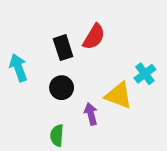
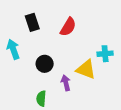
black rectangle: (63, 48) -> (32, 22), moved
cyan cross: (145, 74) -> (105, 54), turned 32

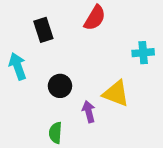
red semicircle: (68, 27) -> (95, 18), moved
cyan cross: (105, 54) -> (143, 53), moved

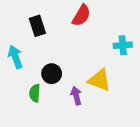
green semicircle: (55, 133) -> (35, 93), moved

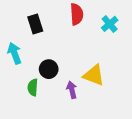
red semicircle: (81, 15) -> (77, 14), turned -35
cyan cross: (123, 45) -> (110, 24), moved, turned -35

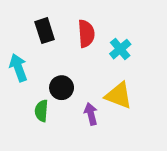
red semicircle: (77, 14) -> (86, 34), moved
cyan cross: (110, 24) -> (120, 49), moved

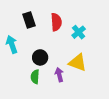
green semicircle: (41, 111) -> (35, 77), moved

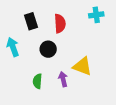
cyan cross: (79, 32) -> (96, 15), moved, turned 32
black circle: (40, 57) -> (48, 49), moved

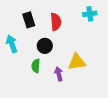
yellow triangle: (82, 66) -> (77, 62), turned -30
green semicircle: (37, 81) -> (36, 66), moved

